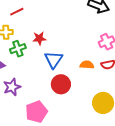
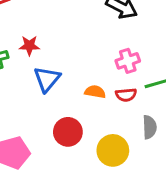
red circle: (61, 84) -> (68, 132), moved

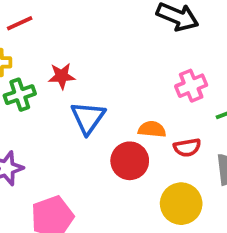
red semicircle: (126, 95) -> (187, 148), moved
red circle: (68, 132) -> (130, 161), moved

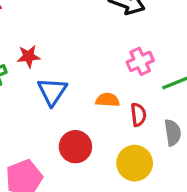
red semicircle: (187, 148) -> (138, 115), turned -85
red circle: (130, 161) -> (75, 147), moved

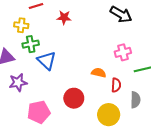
red star: (29, 56) -> (64, 17), moved
blue triangle: (52, 92) -> (47, 61), moved, turned -30

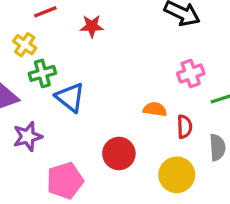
yellow cross: (21, 25) -> (25, 45), turned 32

